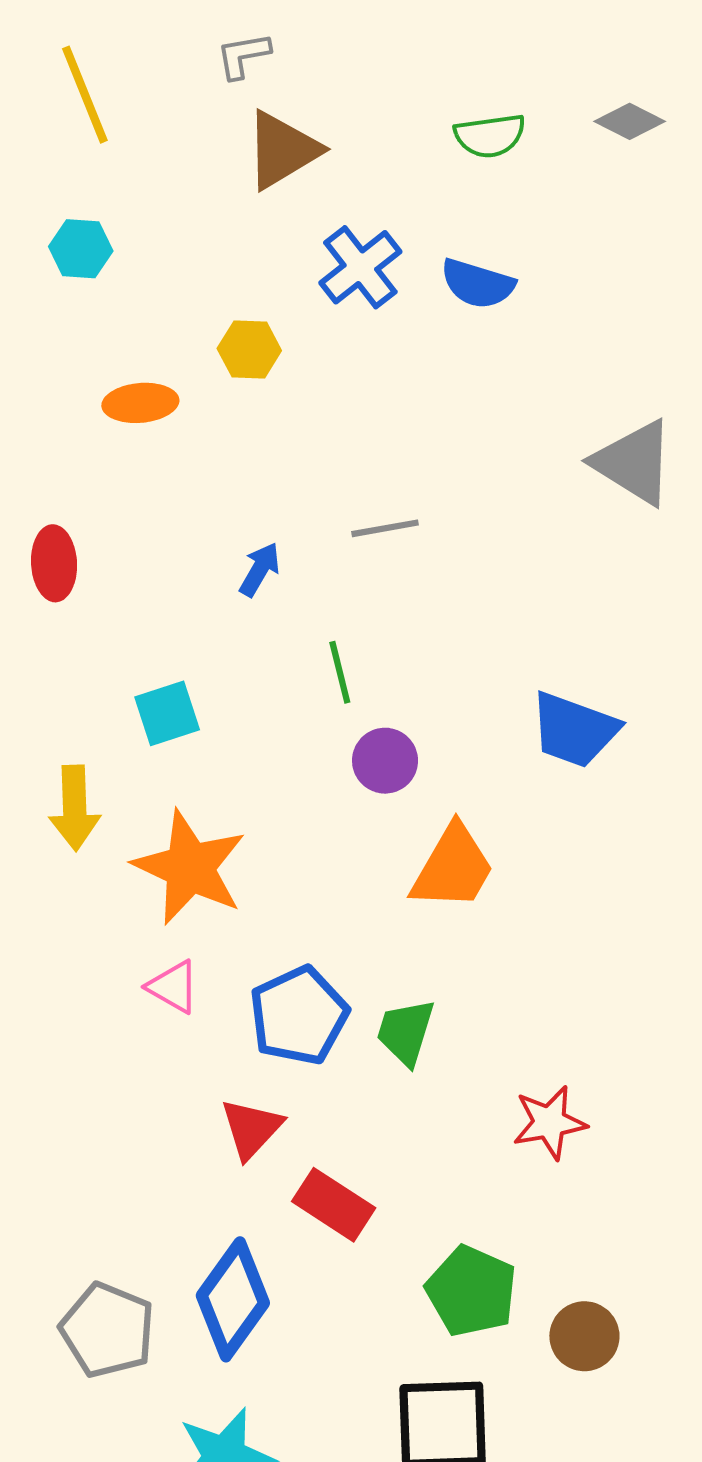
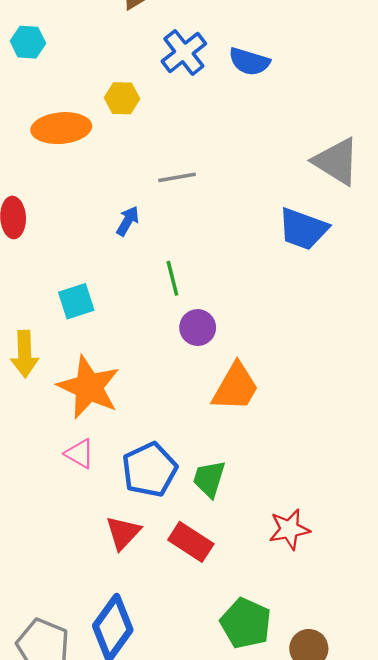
orange ellipse: (140, 403) -> (61, 128), size x1.4
gray line: (385, 528) -> (177, 177), moved
blue trapezoid: (574, 730) -> (303, 229), moved
red rectangle: (334, 1205) -> (191, 542), moved

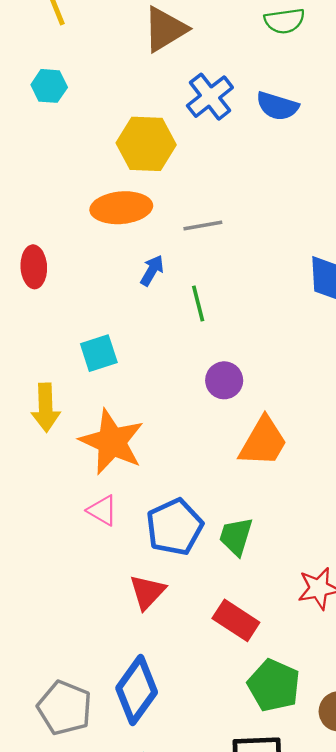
yellow hexagon: (122, 98) -> (146, 144), size x1.6
orange ellipse: (61, 128) -> (121, 208), moved
green line: (172, 278) -> (198, 303), moved
red rectangle: (191, 542) -> (236, 620), moved

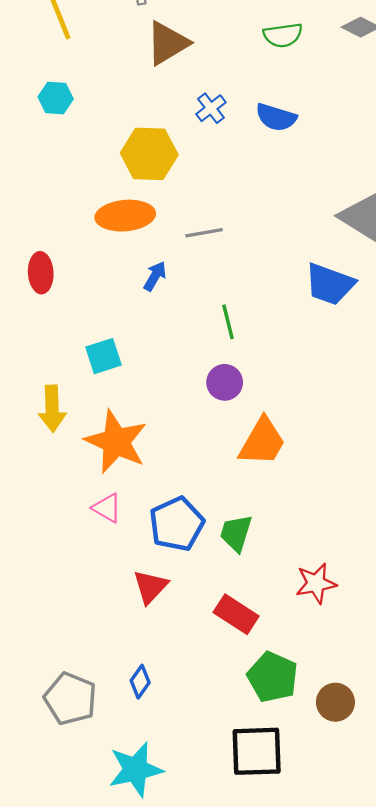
blue cross: (210, 97) -> (211, 108), size x0.7
green line: (198, 303) -> (228, 322), moved
blue diamond: (137, 690) -> (140, 682), size x0.5

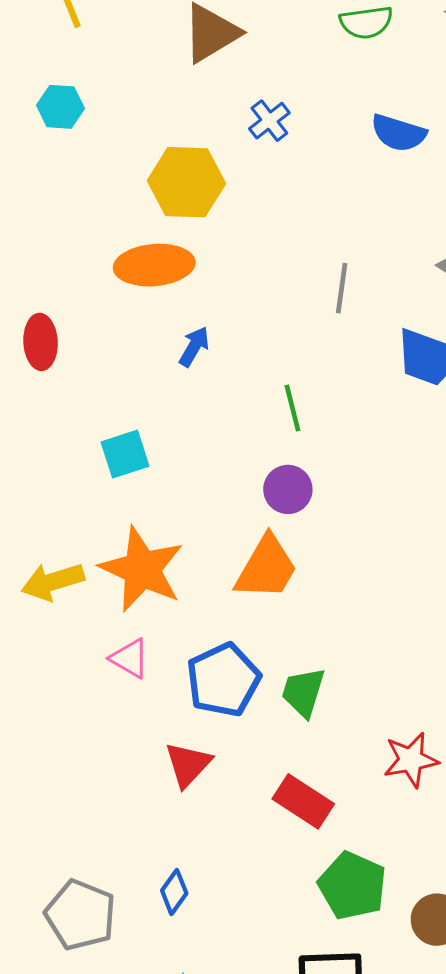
blue semicircle: (276, 117) -> (399, 133), moved
gray line: (204, 233) -> (342, 288), moved, turned -72
yellow arrow: (52, 409) -> (53, 582), moved, turned 75
orange trapezoid: (262, 442) -> (266, 568), moved

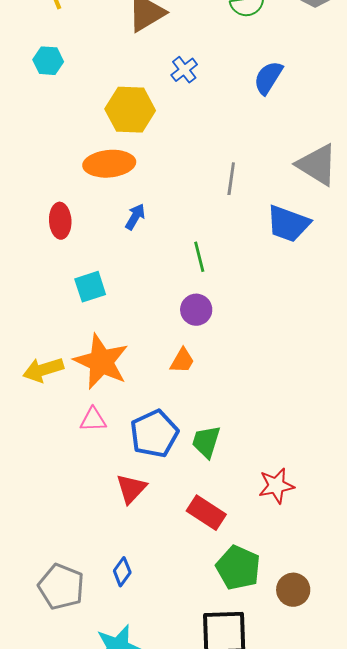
blue semicircle: (399, 133) -> (268, 78), turned 105
red ellipse: (41, 342) -> (60, 221), moved
orange trapezoid: (266, 568) -> (182, 361), size x0.6
pink triangle: (130, 658) -> (93, 420), turned -32

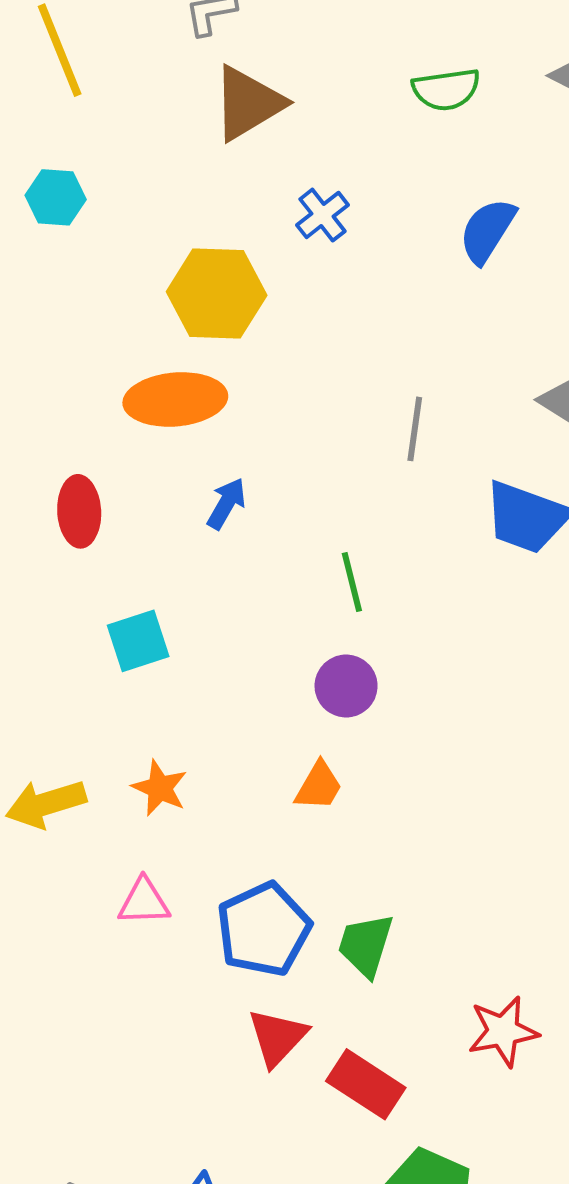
orange star: (101, 362) -> (160, 788), size x0.5
red triangle: (131, 489) -> (277, 1037), moved

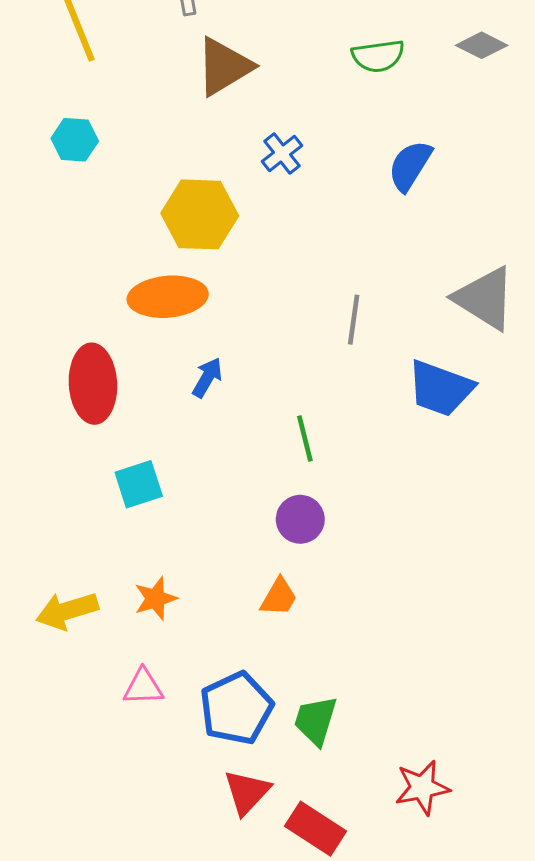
red ellipse: (79, 511) -> (93, 384), size x1.4
orange star: (160, 788) -> (155, 599), turned 30

